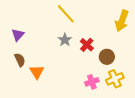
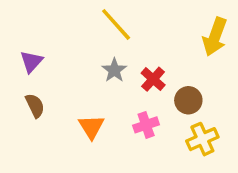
orange triangle: (37, 72) -> (91, 127), moved
pink cross: (92, 82) -> (146, 125), moved

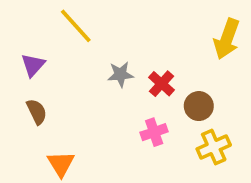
yellow line: (116, 24) -> (76, 26), moved
gray star: (114, 70) -> (121, 74), turned 30
orange triangle: (91, 127) -> (61, 164), moved

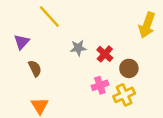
brown semicircle: (37, 112) -> (35, 68), moved
yellow cross: (214, 147) -> (124, 95), moved

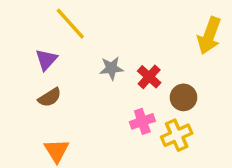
purple triangle: (22, 42) -> (46, 60), moved
brown semicircle: (35, 68) -> (50, 97), turned 84

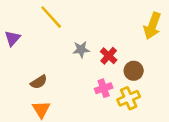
purple triangle: (46, 60) -> (12, 38), moved
brown semicircle: (50, 97) -> (39, 82), moved

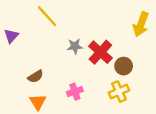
red cross: (109, 56) -> (100, 52), size x1.5
pink cross: (104, 88) -> (75, 92), moved

